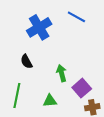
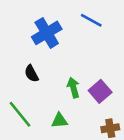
purple square: (82, 88) -> (100, 91), moved
green line: (17, 95) -> (20, 114), turned -50

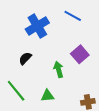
black semicircle: (31, 74) -> (25, 58), turned 72
purple square: (100, 91) -> (80, 54), moved

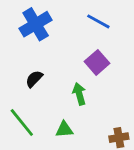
blue cross: (37, 26) -> (36, 24), moved
purple square: (80, 54) -> (97, 62), moved

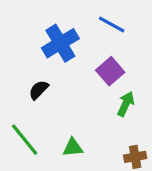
blue cross: (36, 24) -> (60, 43), moved
green arrow: (79, 94) -> (126, 104), moved, turned 40

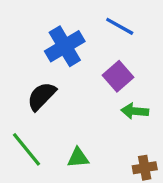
black semicircle: (39, 90) -> (41, 96), size x1.4
green arrow: (126, 104) -> (135, 111), turned -110

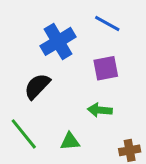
purple square: (118, 76) -> (106, 68), turned 30
green arrow: (135, 111) -> (100, 110), moved

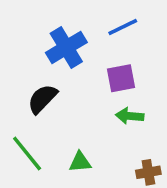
blue line: (107, 24) -> (123, 27), turned -55
green arrow: (100, 110) -> (130, 116), moved

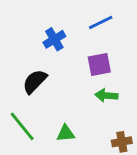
blue cross: (66, 48) -> (54, 39), size x0.7

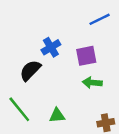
blue line: (101, 22) -> (100, 19), moved
blue cross: (54, 39) -> (51, 47), moved

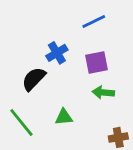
blue line: (100, 19) -> (94, 22), moved
green triangle: (57, 115) -> (64, 117), moved

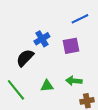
blue line: (94, 22) -> (80, 19), moved
green arrow: (103, 92) -> (74, 81), moved

